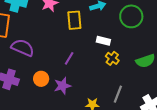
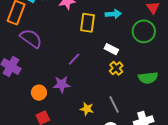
orange circle: (41, 79) -> (39, 93), moved
gray line: (118, 94) -> (114, 104), turned -60

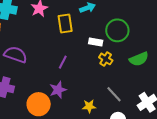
green circle: (144, 31) -> (117, 30), moved
orange circle: (39, 93) -> (39, 104), size x1.5

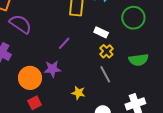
green circle: (117, 30) -> (133, 18), moved
gray line: (114, 94) -> (105, 74), moved

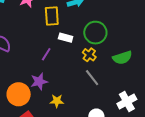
green circle: (133, 18) -> (95, 33), moved
white rectangle: (101, 32) -> (66, 38), moved
yellow star: (78, 93) -> (57, 101), moved

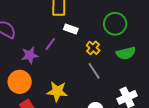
green circle: (95, 33) -> (115, 24), moved
purple star: (39, 82) -> (30, 55), moved
yellow star: (57, 101) -> (57, 91), size x1.5

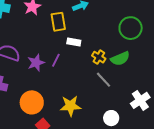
green circle: (115, 24) -> (131, 28), moved
green semicircle: (126, 53) -> (120, 59), moved
purple star: (30, 55) -> (36, 63), moved

